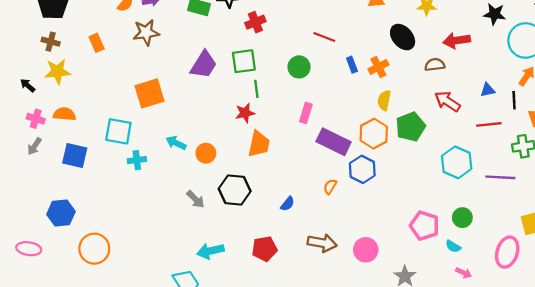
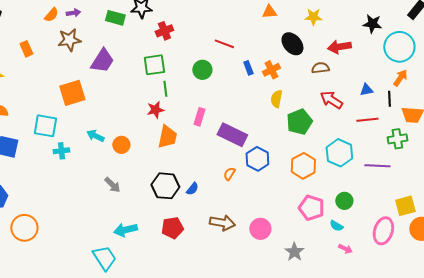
purple trapezoid: (204, 65) -> (102, 61), moved
pink rectangle: (306, 113) -> (199, 117), moved
orange hexagon: (374, 134) -> (303, 166), moved
black hexagon: (235, 190) -> (165, 186), moved

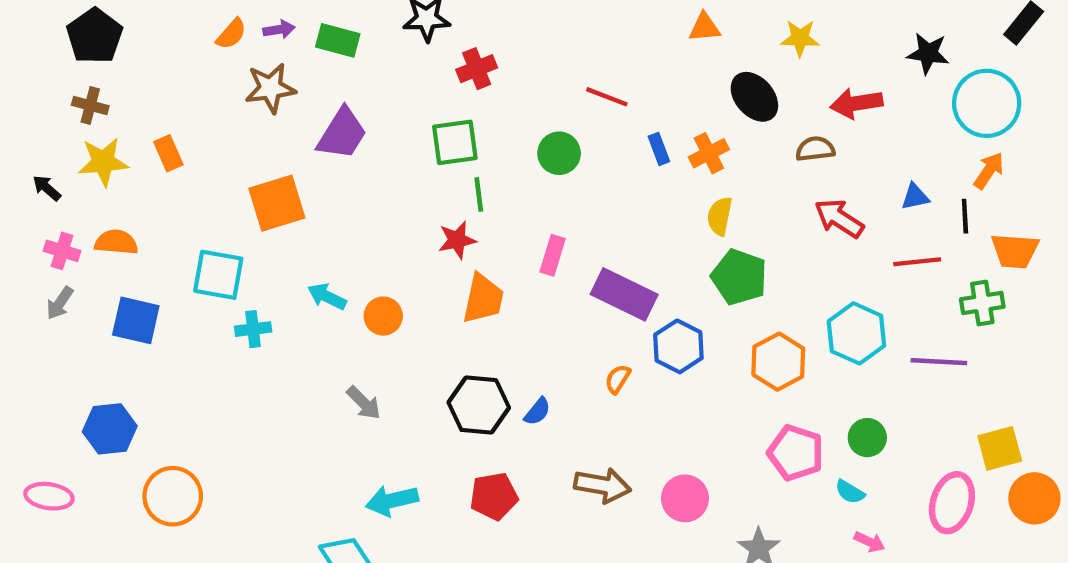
green rectangle: (115, 18) -> (338, 40), moved
orange rectangle: (26, 49) -> (168, 153), moved
green pentagon: (299, 122) -> (739, 277), moved, turned -30

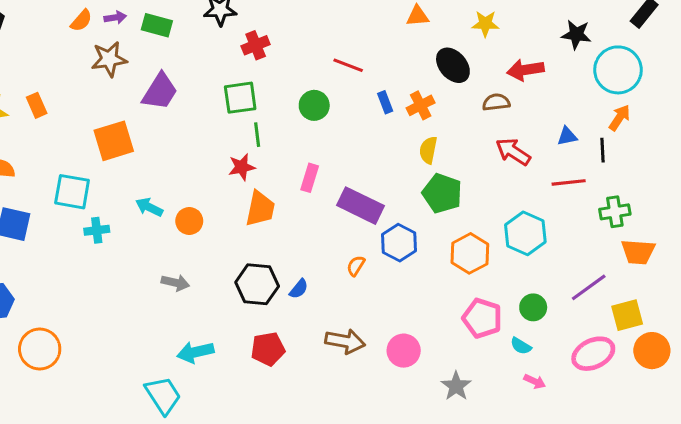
orange trapezoid: (1015, 251) -> (638, 252), moved
purple line: (939, 362) -> (589, 287), moved, turned -39
gray arrow: (364, 403) -> (175, 283), turned -32
pink ellipse: (952, 503) -> (593, 354), turned 48

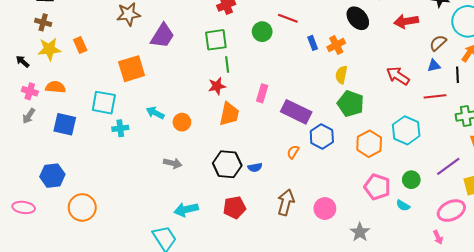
brown semicircle: (496, 102) -> (438, 43), moved, turned -36
green circle: (314, 105) -> (262, 32), moved
blue semicircle: (299, 289) -> (255, 167), turned 40
brown arrow: (345, 341) -> (286, 202), turned -85
pink arrow: (535, 381) -> (438, 237), moved, turned 40

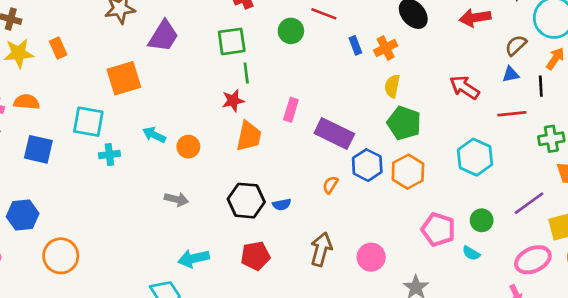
orange hexagon: (369, 144) -> (408, 172), moved

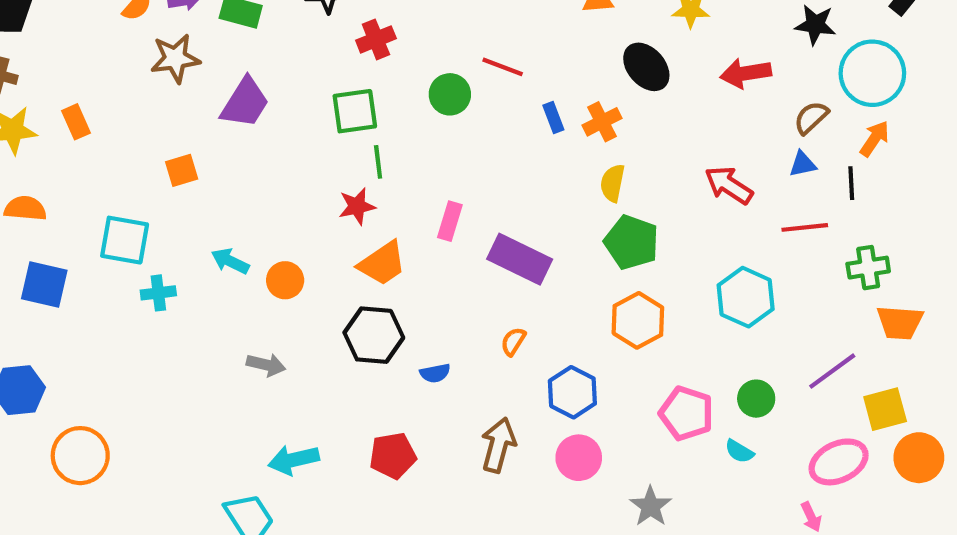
orange square: (124, 78) -> (182, 170), size x0.6
orange trapezoid: (249, 136) -> (382, 263), turned 44
blue hexagon: (367, 165) -> (572, 392), moved
black hexagon: (246, 201) -> (374, 335), moved

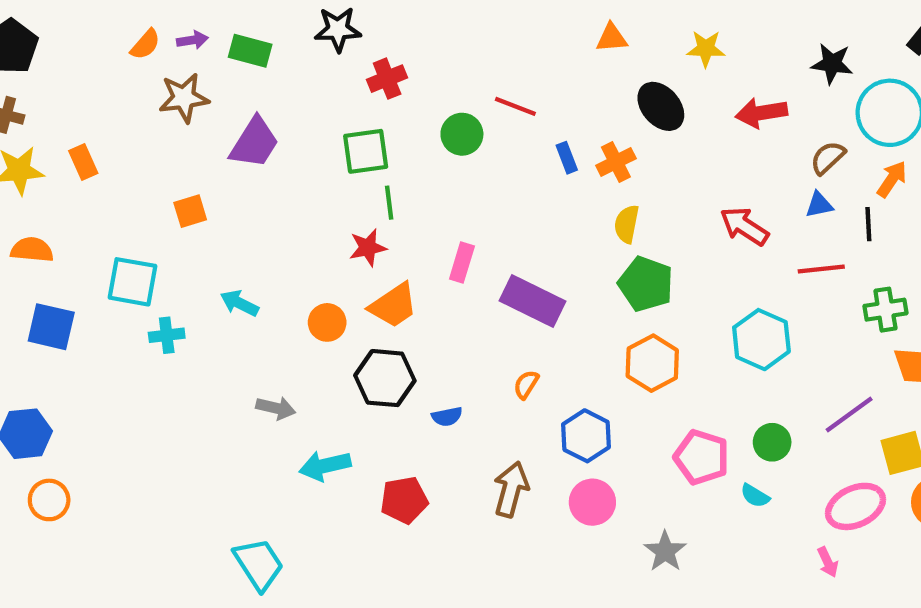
orange circle: (285, 280) -> (327, 322), moved
orange circle: (80, 456) -> (49, 500), moved, size x0.7
cyan arrow: (294, 460) -> (325, 466), moved

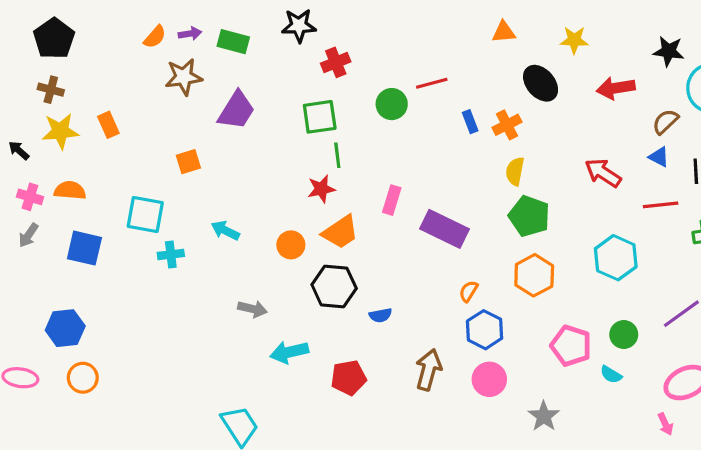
red line: (515, 106) -> (432, 83), turned -36
blue triangle: (819, 205) -> (659, 157), turned 40
orange semicircle: (526, 384) -> (469, 291), moved

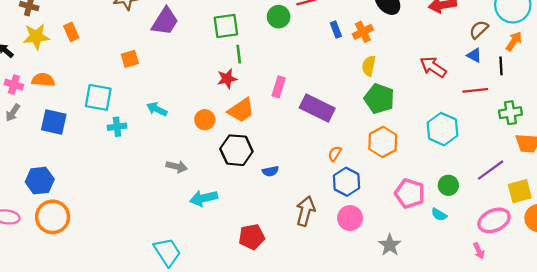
orange circle: (83, 378) -> (53, 217), size x1.5
red pentagon: (348, 378) -> (252, 237), moved

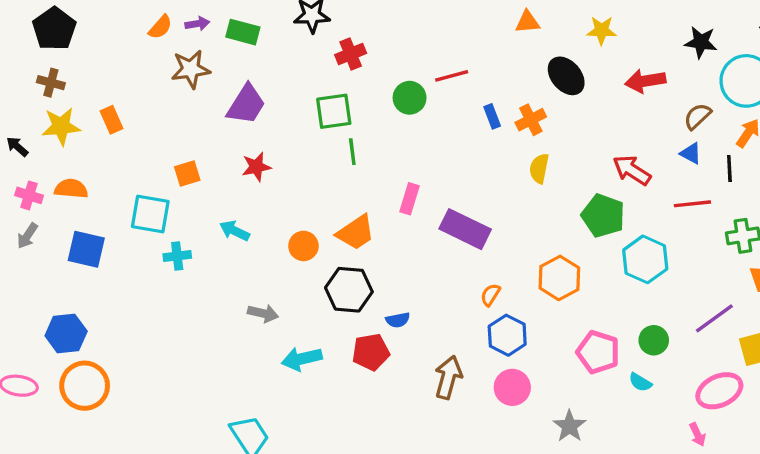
orange square: (130, 59) -> (187, 174), moved
red star: (227, 79) -> (256, 167), moved
green pentagon: (379, 99) -> (603, 216), moved
red pentagon: (252, 237) -> (371, 352), moved

